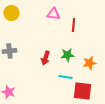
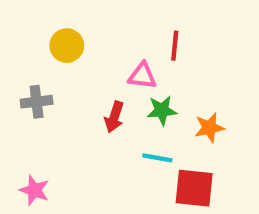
yellow circle: (11, 13) -> (67, 46), moved
pink triangle: (53, 14) -> (142, 76), moved

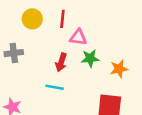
red line: (175, 46) -> (62, 19), moved
cyan line: (157, 158) -> (55, 87), moved

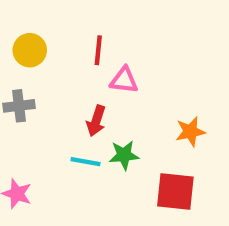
yellow circle: (32, 19) -> (30, 50), moved
green star: (90, 58) -> (124, 155), moved

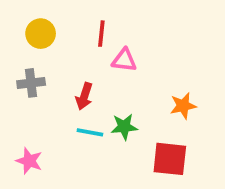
red arrow: (96, 121) -> (84, 96), moved

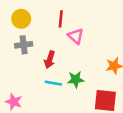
pink triangle: (124, 60) -> (76, 36), turned 35
gray cross: (31, 83) -> (24, 45), moved

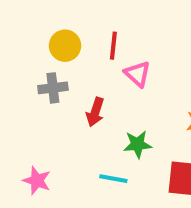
yellow circle: (21, 19) -> (65, 46), moved
cyan line: (53, 83) -> (113, 179), moved

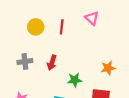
pink triangle: (138, 74) -> (92, 18), moved
gray cross: (53, 88) -> (25, 61), moved

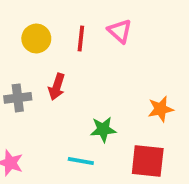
pink triangle: (92, 18) -> (120, 31), moved
red arrow: (52, 63) -> (57, 87), moved

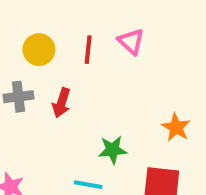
gray cross: (18, 98) -> (18, 97), moved
orange star: (161, 109) -> (176, 127), turned -30

